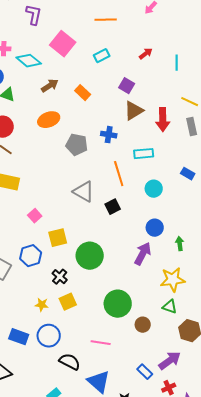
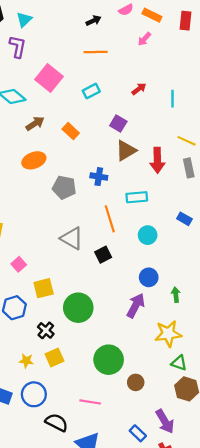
green triangle: (170, 307) -> (179, 363), moved
purple arrow: (170, 361) -> (165, 421), turned 95

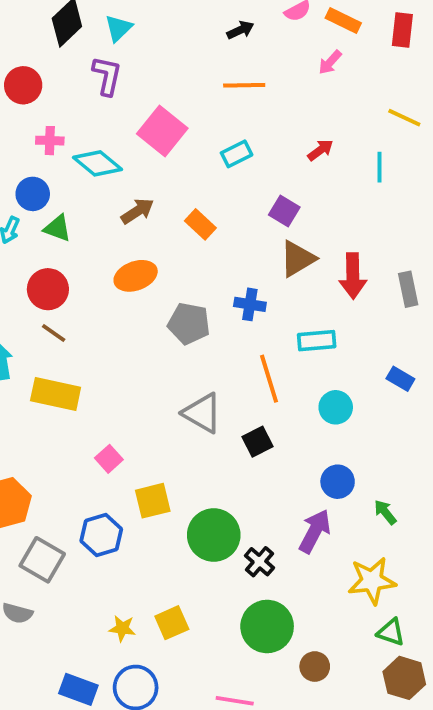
yellow line: (187, 141) -> (404, 118), moved
green arrow: (176, 295) -> (385, 512), turned -32
black cross: (46, 330) -> (259, 562), moved

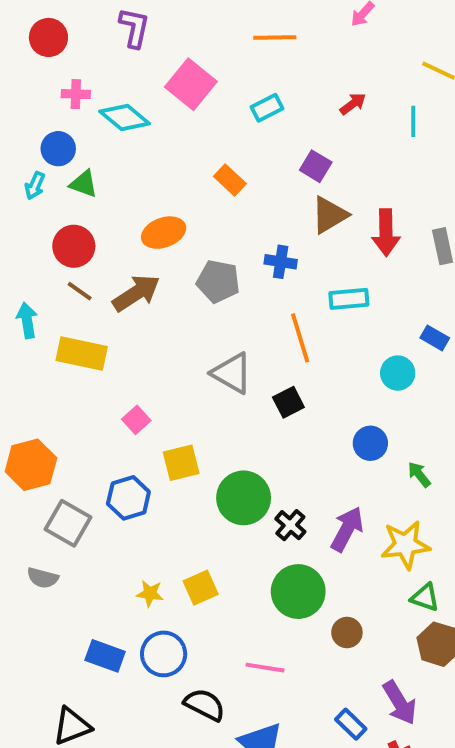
brown arrow: (137, 211) -> (136, 293), moved, size x1.4
cyan circle: (336, 407) -> (398, 373), moved
purple arrow: (315, 531) -> (347, 529), moved

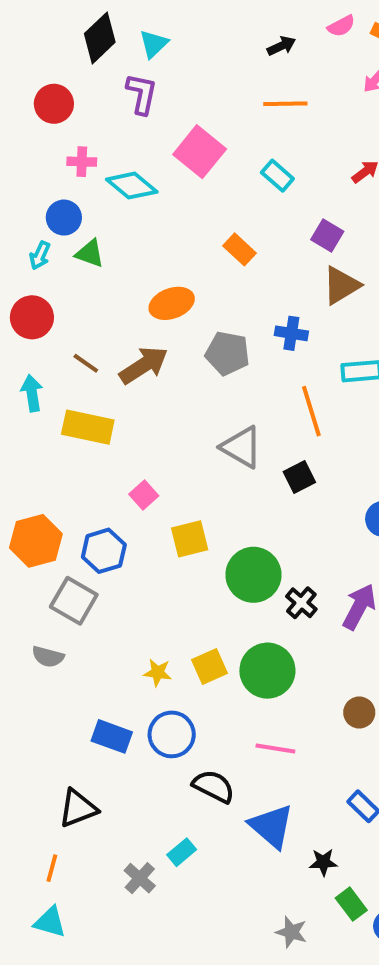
cyan rectangle: (267, 108) -> (277, 176), turned 68
red circle: (74, 246) -> (32, 317), moved
blue hexagon: (128, 498) -> (104, 551), moved
green circle: (298, 592) -> (267, 671), moved

